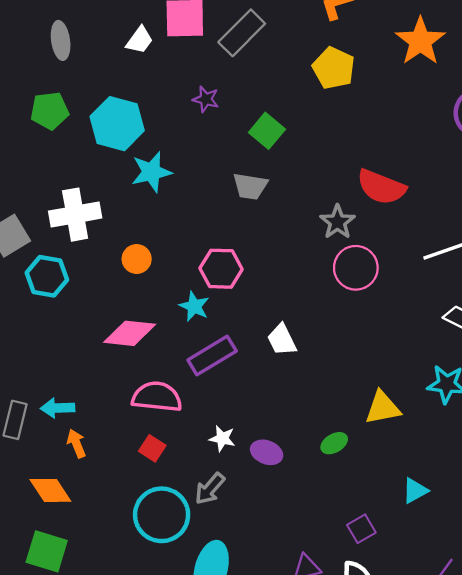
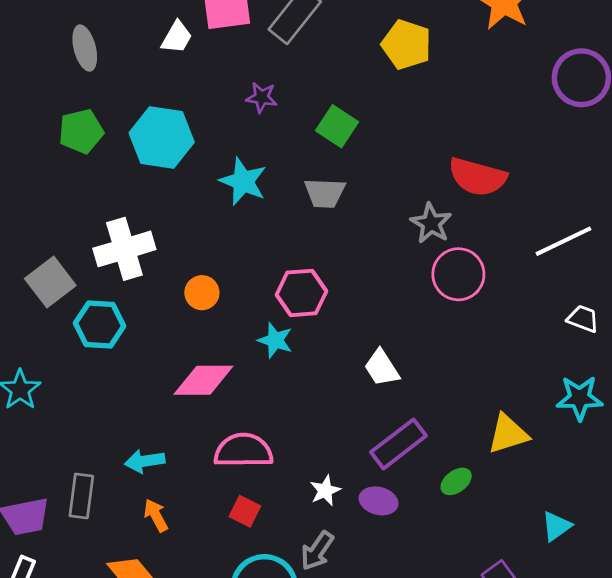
cyan star: (151, 172) -> (243, 181), moved, turned -30
purple rectangle: (212, 356) -> (399, 444), moved
cyan arrow: (58, 408) -> (145, 461), moved
white star: (222, 438) -> (325, 490), turned -30

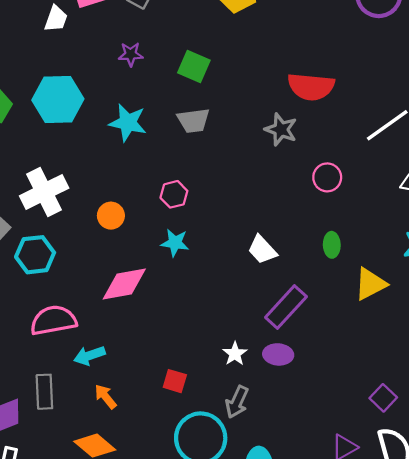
pink circle: (458, 274) -> (327, 177), moved, size x0.7
pink hexagon: (301, 293) -> (174, 194), moved, size x0.7
pink semicircle: (243, 451) -> (53, 320), moved
green ellipse: (456, 481) -> (332, 245), moved, turned -45

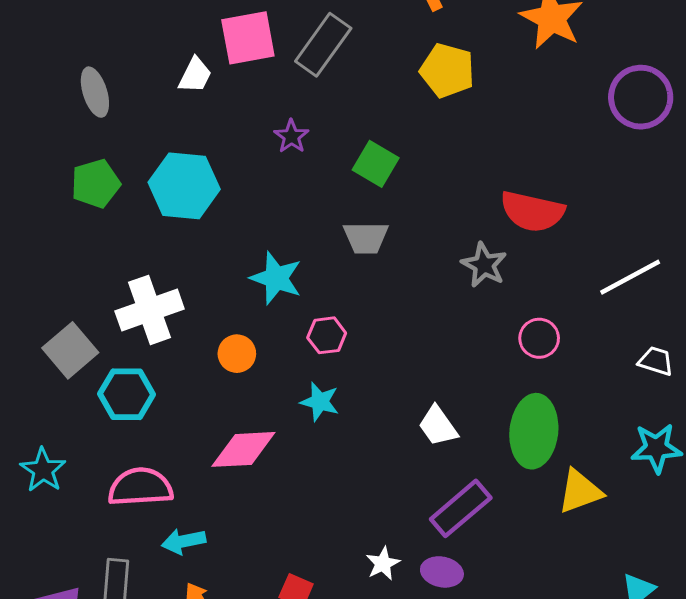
purple star: (131, 54) -> (291, 136), turned 30
cyan star: (128, 123) -> (276, 278), moved
green ellipse: (332, 245) -> (534, 431), size x2.0

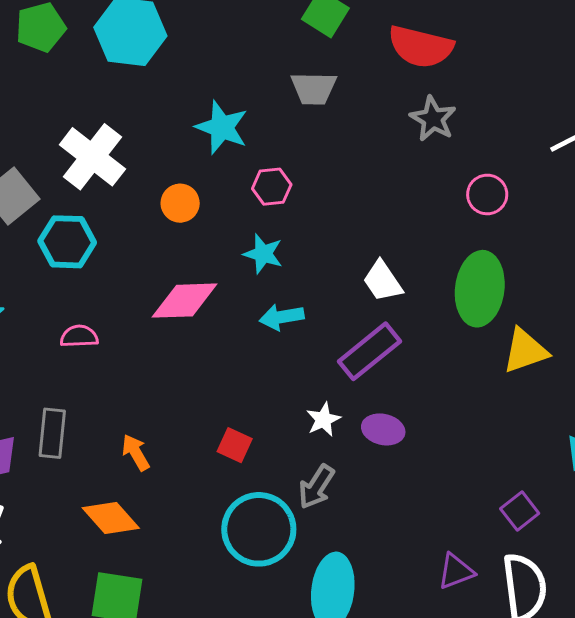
red semicircle: (532, 211) -> (421, 47), moved
white cross: (150, 310) -> (92, 157), turned -34
pink semicircle: (140, 487) -> (79, 336), size x0.6
purple rectangle: (461, 508) -> (369, 351), moved
cyan arrow: (184, 541) -> (282, 317), moved

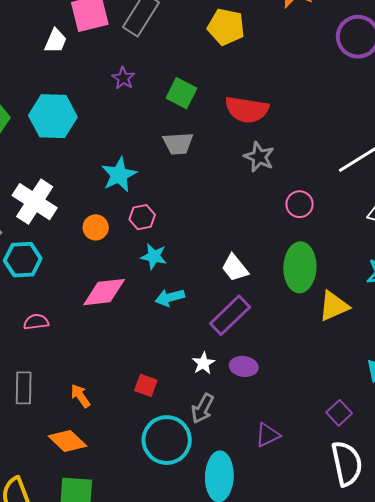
cyan star: (222, 127) -> (119, 175), turned 30
pink hexagon: (272, 187) -> (142, 217), moved
purple triangle: (456, 571) -> (268, 435), moved

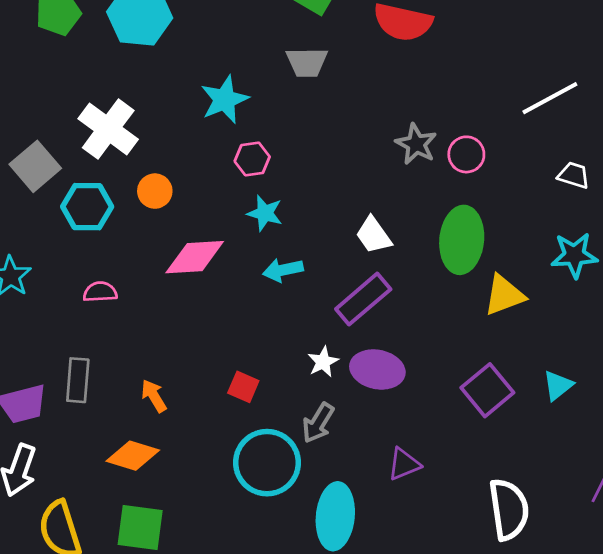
gray star: (259, 157) -> (416, 144), moved
orange circle: (96, 227) -> (155, 191), moved
purple ellipse: (244, 366) -> (377, 369), size x1.4
purple square: (339, 413) -> (487, 390), moved, size x1.5
orange diamond: (67, 441) -> (133, 456), turned -30

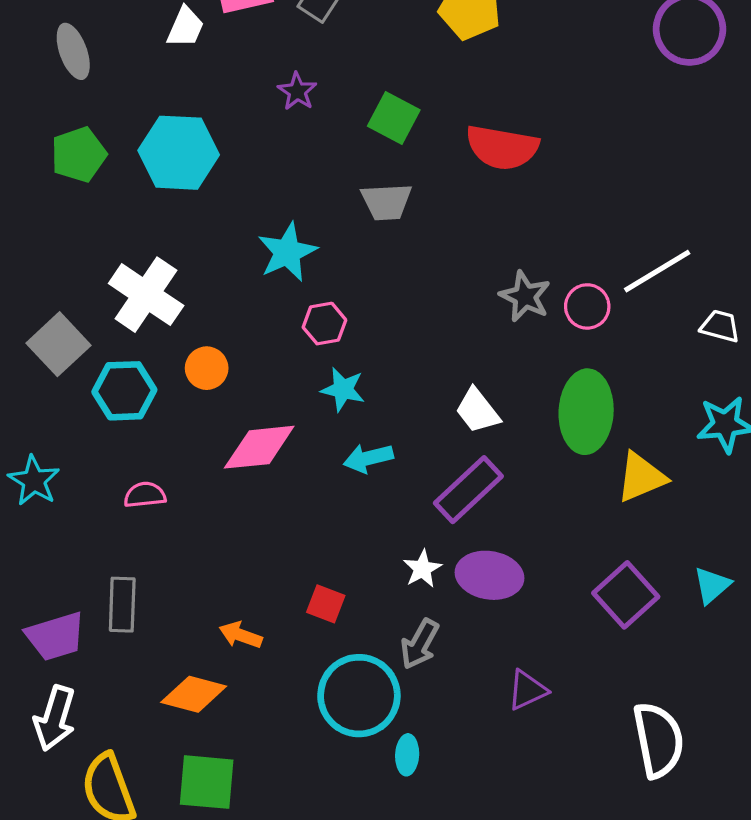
white line: (550, 98) -> (657, 271), moved
orange arrow: (154, 396) -> (241, 635), moved, turned -36
cyan ellipse: (335, 516) -> (407, 755), moved, size x0.5

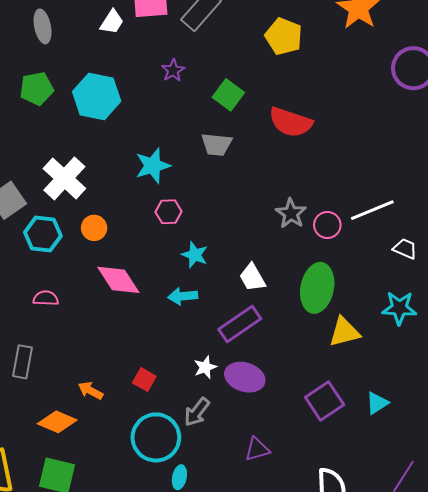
cyan star: (343, 389) -> (195, 255), moved
pink diamond: (259, 447) -> (118, 280), turned 54

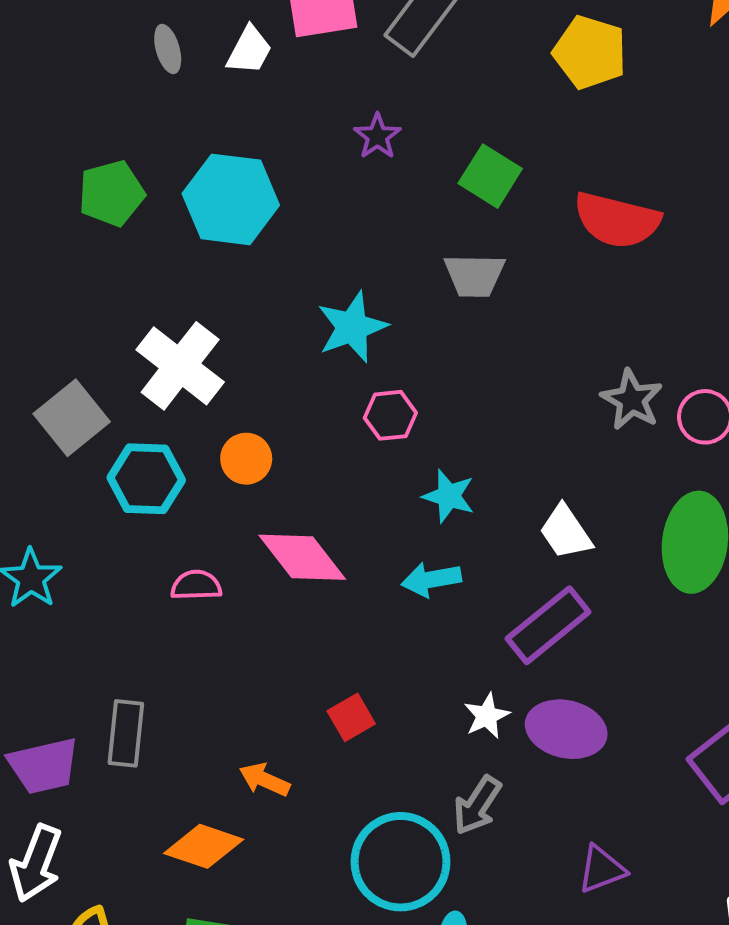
gray ellipse: (43, 26) -> (168, 49), moved, size x0.7
pink semicircle: (46, 298) -> (196, 585), moved
red square: (144, 380) -> (351, 717), moved, turned 35

